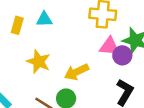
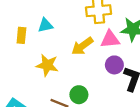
purple circle: (122, 55) -> (114, 65), moved
yellow arrow: (76, 72) -> (82, 46), moved

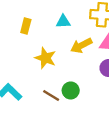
cyan triangle: (45, 25) -> (63, 21), moved

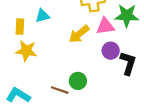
cyan triangle: (63, 21) -> (42, 16), moved
yellow star: (45, 58) -> (26, 51), moved

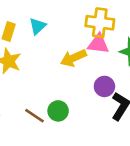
cyan triangle: (42, 16) -> (38, 26), turned -42
pink triangle: (105, 26) -> (98, 44), moved

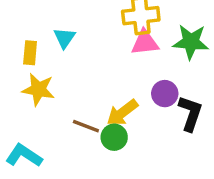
yellow arrow: (73, 58) -> (122, 113), moved
brown line: (35, 116) -> (86, 126), moved

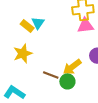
yellow rectangle: (30, 53) -> (27, 26), moved, turned -56
yellow star: (38, 89) -> (23, 54), turned -30

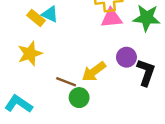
cyan triangle: (38, 23) -> (50, 14), turned -40
green circle: (67, 81) -> (79, 98), moved

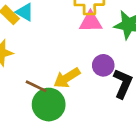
green circle: (79, 98) -> (49, 105), size x1.5

